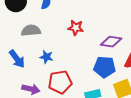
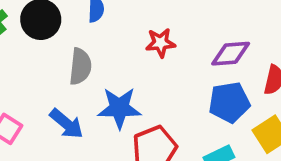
gray semicircle: (31, 31) -> (80, 66), turned 114
blue star: (46, 57) -> (119, 108), size x1.6

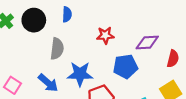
blue pentagon: (229, 102) -> (125, 66), moved

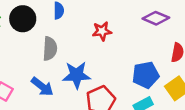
purple diamond: (147, 43) -> (156, 18), moved, turned 30
blue pentagon: (125, 66) -> (146, 75), moved

